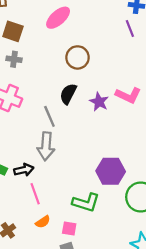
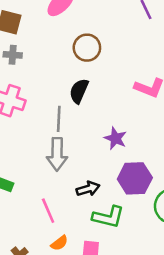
purple star: (99, 102) -> (115, 138), moved
gray line: (49, 116) -> (59, 119), turned 30
black arrow: (24, 170) -> (88, 189), moved

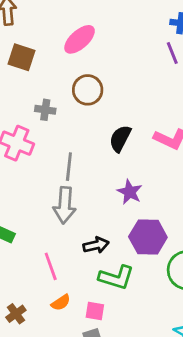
brown circle: (87, 48) -> (88, 90), moved
gray cross: (13, 55) -> (45, 110), moved
black semicircle: (79, 91) -> (120, 138), moved

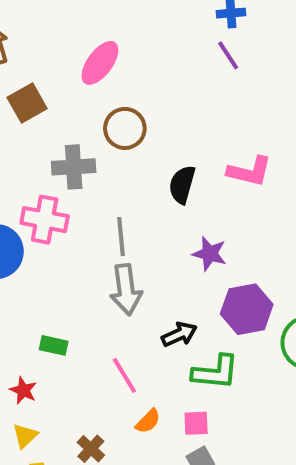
brown square: (21, 57) -> (27, 103), turned -36
gray cross: (45, 110) -> (74, 167), size x1.5

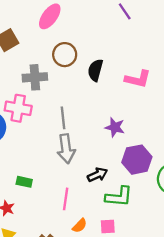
black semicircle: (182, 185) -> (95, 70), moved
pink line: (124, 375) -> (66, 199), turned 40

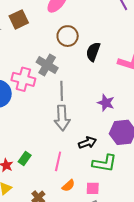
gray cross: (35, 77) -> (47, 65), moved, turned 30
green rectangle: (24, 182) -> (25, 159), moved, turned -72

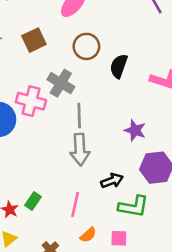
brown square: (19, 19) -> (34, 40), moved

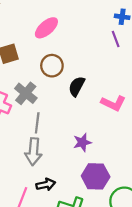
purple star: (135, 130) -> (82, 142), turned 30
black arrow: (112, 181) -> (46, 185), moved

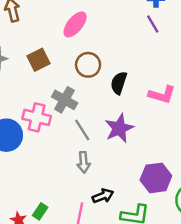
gray line: (37, 123) -> (82, 130), turned -30
purple star: (82, 142) -> (119, 128), moved, size x1.4
gray arrow: (33, 152) -> (84, 162), size x0.7

